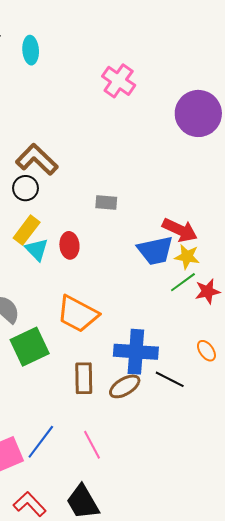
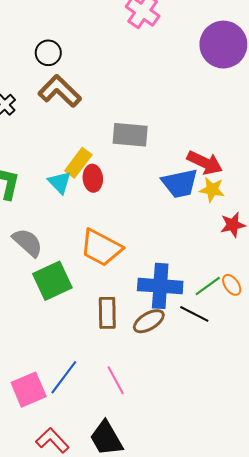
black circle: (26, 188) -> (48, 53), moved
gray rectangle: (106, 202) -> (130, 135), size x1.6
yellow rectangle: (27, 230) -> (78, 163), moved
green line: (183, 282) -> (208, 286), moved

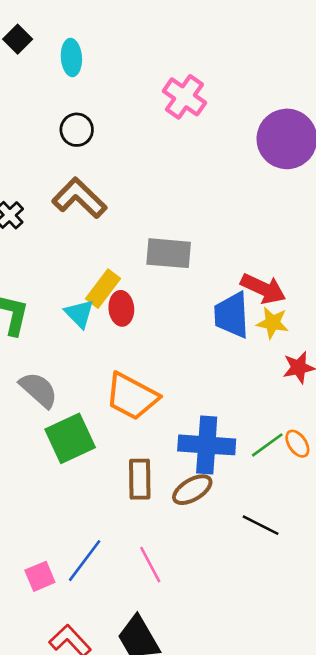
black circle: (48, 53) -> (77, 130), moved
blue trapezoid: (180, 183) -> (232, 315), turned 99
black line: (194, 314) -> (261, 525), moved
pink square: (29, 390) -> (40, 576), size x0.7

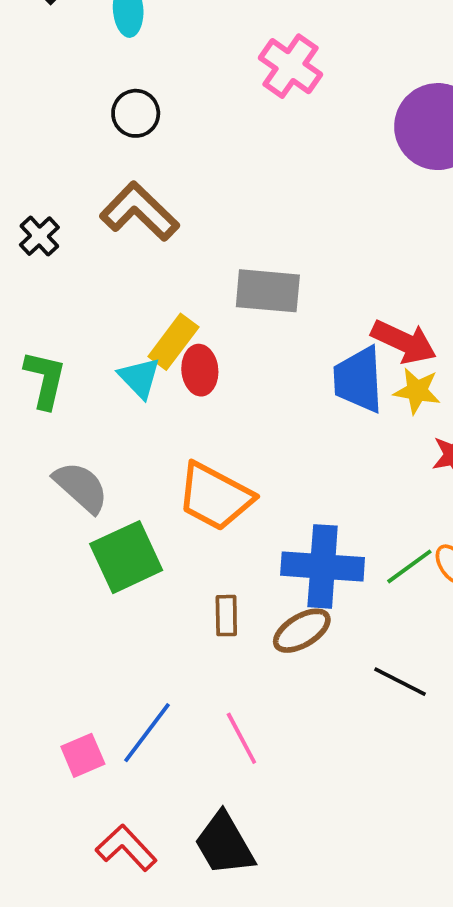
brown rectangle: (140, 479) -> (226, 616), size x0.7

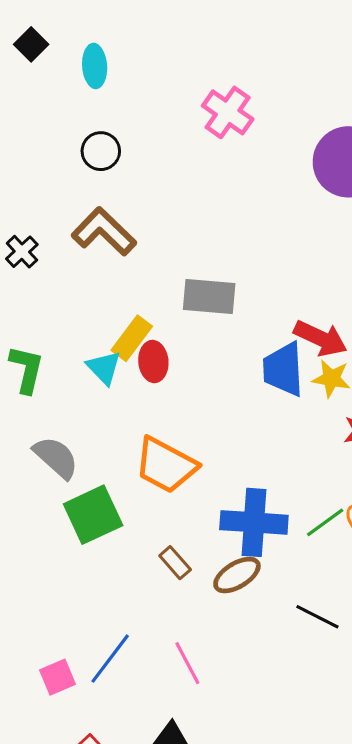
brown rectangle: (226, 616) -> (175, 563), turned -40

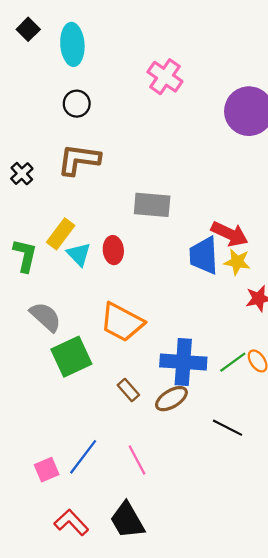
cyan ellipse: (95, 66) -> (72, 44), size x1.4
brown L-shape: (104, 232) -> (79, 160), turned -36
yellow rectangle: (132, 338) -> (61, 234), moved

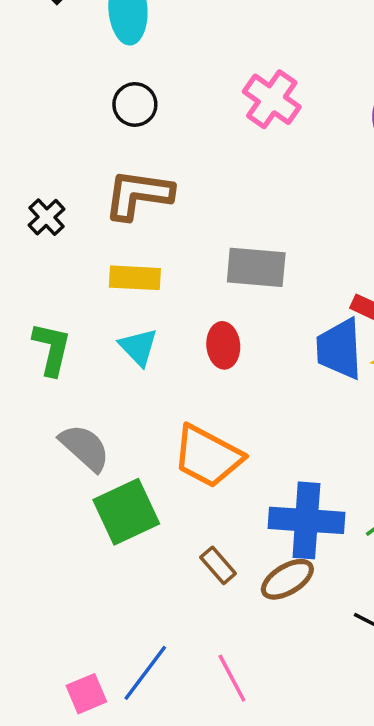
pink cross: (165, 77) -> (272, 99), moved
yellow rectangle: (61, 234) -> (135, 278), moved, turned 56
red ellipse: (113, 250) -> (223, 345), moved

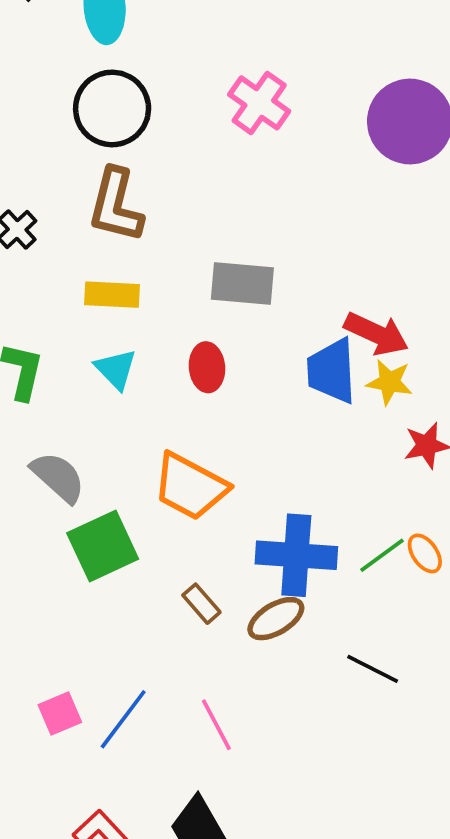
black circle: (135, 104) -> (112, 108), size x1.6
brown L-shape: (138, 195) -> (116, 205), turned -84
pink square: (86, 694) -> (60, 714), moved

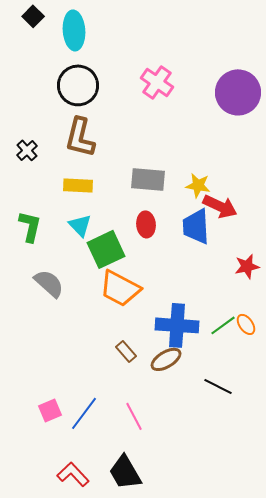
red ellipse: (207, 367) -> (146, 224), moved
yellow star: (389, 382) -> (198, 185), moved
green square: (103, 546) -> (106, 249), moved

